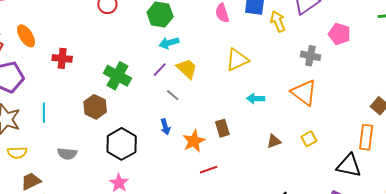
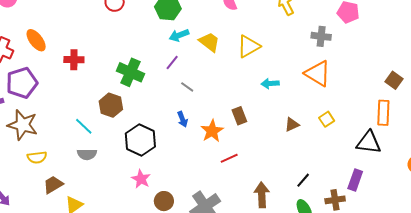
yellow trapezoid: (187, 69) -> (209, 42), moved
cyan line: (44, 113) -> (84, 126), moved, turned -42

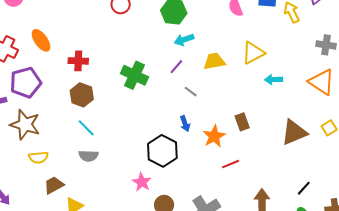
yellow trapezoid: (209, 42) -> (214, 61), moved, turned -50
cyan arrow: (270, 83) -> (274, 80), moved
brown hexagon: (111, 105) -> (82, 95), moved
brown triangle: (292, 125) -> (294, 132), size x1.8
black hexagon: (140, 140) -> (162, 151), moved

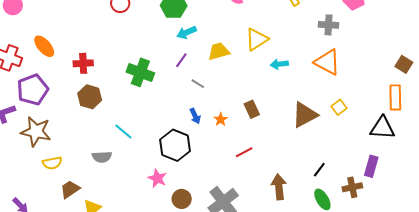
cyan line: (86, 128) -> (123, 132), moved
orange star: (214, 136) -> (221, 119), moved, size x0.6

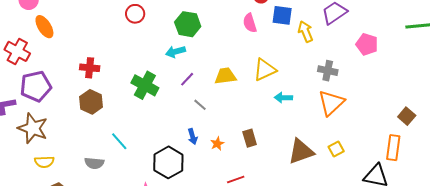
gray cross: (329, 25) -> (328, 71), moved
cyan arrow: (187, 33) -> (175, 52), moved
orange ellipse: (44, 46) -> (44, 27), moved
orange triangle: (327, 62) -> (331, 103), turned 40

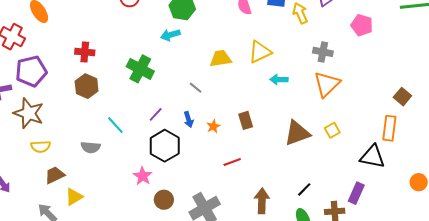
purple line: (187, 79) -> (156, 114), moved

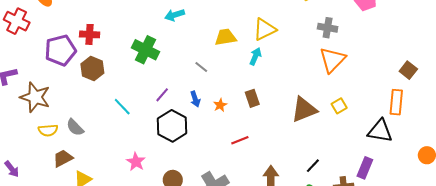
purple pentagon: (31, 71) -> (60, 50), moved
cyan arrow: (279, 79) -> (255, 56), moved, turned 114
gray semicircle: (91, 147) -> (75, 127), moved, turned 42
pink star: (143, 176) -> (136, 162), moved

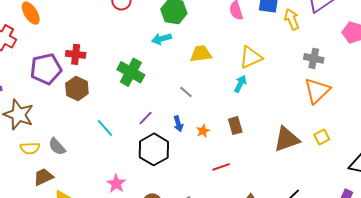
yellow trapezoid: (226, 37) -> (201, 54), moved

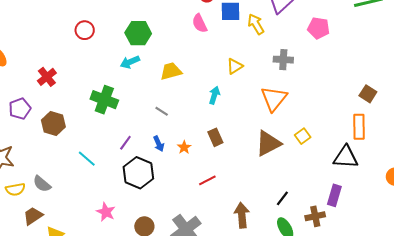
red cross: (76, 54) -> (47, 77), moved, turned -36
yellow triangle: (251, 57) -> (235, 66), moved, size x0.7
purple pentagon: (46, 69) -> (20, 109), size x0.7
orange triangle: (317, 91) -> (274, 99), moved

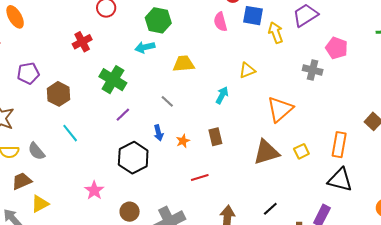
gray cross: (283, 60) -> (313, 70), moved
red cross: (47, 77) -> (82, 42), moved
orange rectangle: (359, 127) -> (339, 145), moved
purple line: (125, 143) -> (123, 115), moved
cyan line: (87, 159) -> (70, 133), moved

